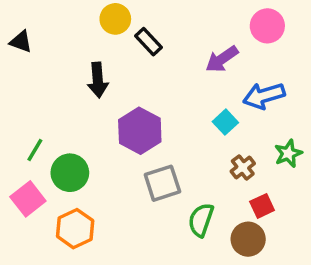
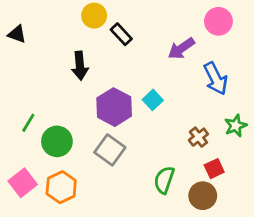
blue arrow: (264, 96) -> (216, 78), turned -100
cyan square: (225, 122) -> (153, 100), moved
gray square: (162, 183) -> (110, 150), moved, turned -36
pink square: (28, 199) -> (23, 183), moved

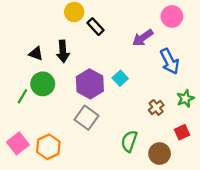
black triangle: (17, 34) -> (36, 54), moved
green circle: (57, 141) -> (43, 84), moved
red square: (214, 169) -> (182, 132), moved

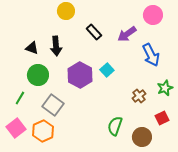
black rectangle: (95, 27) -> (94, 32), moved
green line: (22, 96) -> (20, 98), moved
gray square: (87, 118) -> (53, 105), moved

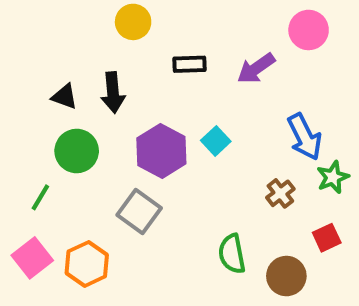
black rectangle: (94, 32) -> (190, 64), turned -49
blue arrow: (151, 55) -> (305, 137), moved
gray square: (53, 105) -> (139, 211), moved
green semicircle: (115, 126) -> (232, 254), turned -30

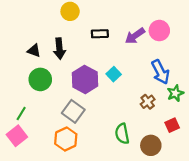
pink circle: (309, 30) -> (159, 31), moved
green line: (40, 197) -> (21, 113), moved
orange hexagon: (87, 264) -> (66, 139), moved

